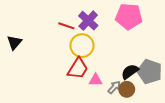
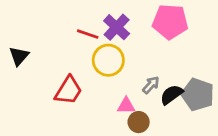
red trapezoid: (78, 68) -> (68, 90), moved
gray arrow: (114, 87) -> (151, 85), moved
brown circle: (127, 89) -> (139, 122), moved

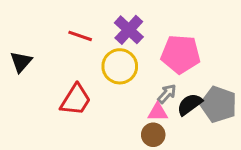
pink pentagon: (170, 22) -> (181, 54), moved
red line: (88, 34) -> (80, 36), moved
pink triangle: (126, 106) -> (158, 112), moved

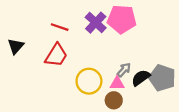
pink pentagon: (181, 54) -> (122, 19), moved
yellow circle: (120, 66) -> (89, 81), moved
red trapezoid: (76, 100) -> (56, 55), moved

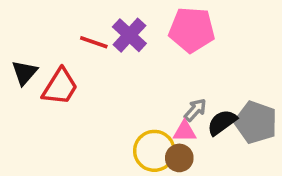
purple cross: (96, 23) -> (129, 35), moved
red trapezoid: (56, 55) -> (60, 87), moved
yellow circle: (89, 81) -> (154, 151), moved

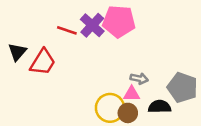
pink pentagon: (192, 30) -> (119, 21), moved
gray arrow: (195, 110) -> (139, 79), turned 60
black semicircle: (222, 122) -> (160, 107), moved, turned 35

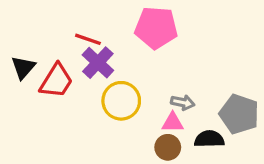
purple cross: (92, 25) -> (98, 63), moved
yellow circle: (110, 108) -> (121, 101), moved

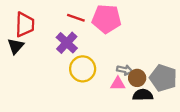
red line: (88, 39) -> (76, 18), moved
red trapezoid: (56, 81) -> (25, 25), moved, turned -30
brown circle: (168, 147) -> (137, 78), moved

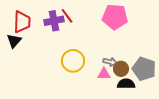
red line: (76, 18) -> (67, 16), turned 35
pink pentagon: (106, 19) -> (115, 17), moved
purple cross: (67, 43) -> (54, 21), moved, turned 36

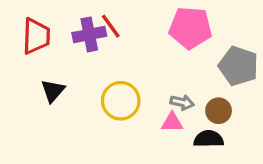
black triangle: (14, 41) -> (53, 91), moved
brown circle: (121, 69) -> (219, 111), moved
gray pentagon: (144, 69) -> (238, 66), moved

